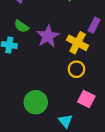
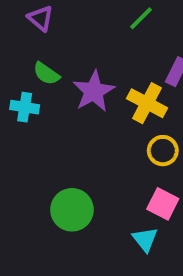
yellow circle: (76, 69) -> (163, 151), moved
cyan triangle: (65, 121) -> (145, 239), moved

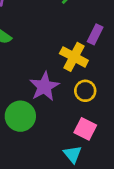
purple star: (94, 91) -> (44, 87), moved
green circle: (72, 210) -> (20, 116), moved

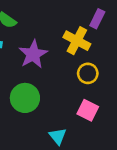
purple star: (44, 87) -> (33, 54), moved
cyan triangle: (73, 154) -> (58, 136), moved

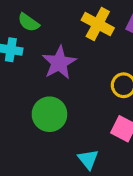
yellow cross: (77, 41) -> (98, 24), moved

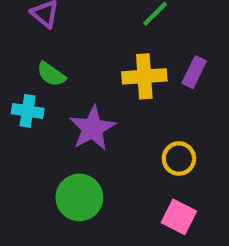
yellow cross: (98, 24) -> (144, 76), turned -32

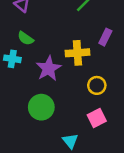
yellow cross: (144, 76) -> (77, 53), moved
pink square: (179, 217) -> (97, 118), turned 36

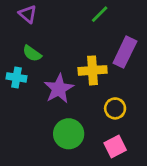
purple rectangle: (105, 37) -> (125, 52), size x1.5
green circle: (41, 107) -> (69, 134), moved

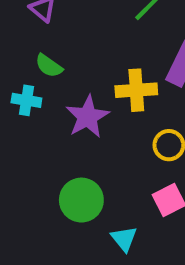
green circle: (69, 134) -> (81, 200), moved

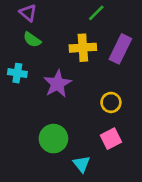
green semicircle: (49, 66) -> (32, 40), moved
yellow cross: (136, 90) -> (83, 48), moved

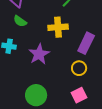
purple rectangle: (120, 49) -> (86, 43), moved

